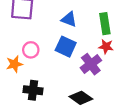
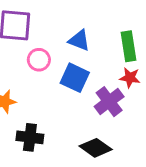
pink circle: (31, 50) -> (39, 60), moved

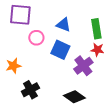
black cross: (30, 137) -> (30, 90), turned -36

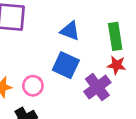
pink circle: (36, 38) -> (33, 86), moved

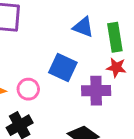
blue triangle: (70, 31) -> (83, 27), moved
purple cross: (97, 87) -> (96, 91), turned 36

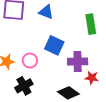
blue triangle: (83, 27) -> (46, 12), moved
red star: (116, 67) -> (92, 78), moved

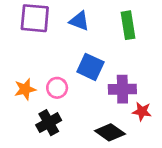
green rectangle: (91, 24) -> (128, 25), moved

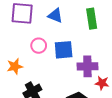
blue square: (90, 67) -> (64, 50), turned -30
pink circle: (57, 88) -> (39, 46), moved

